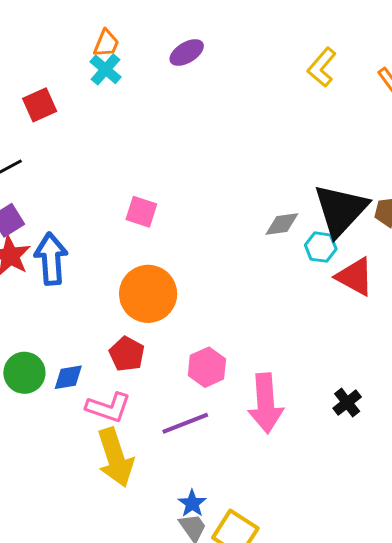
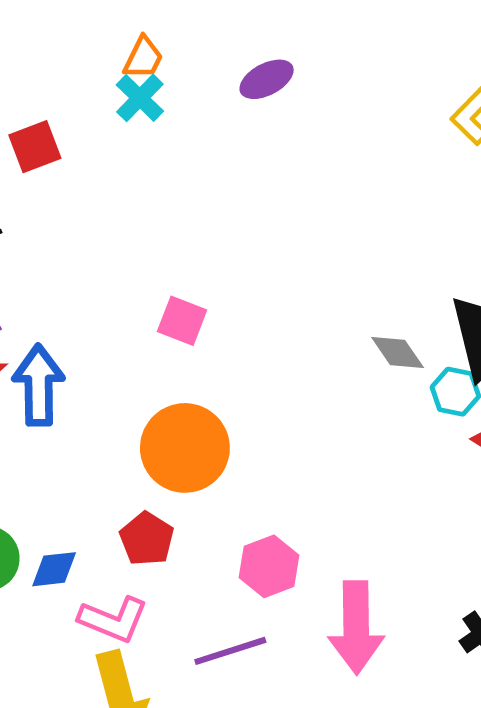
gray diamond: (282, 224) -> (398, 353), turned 60

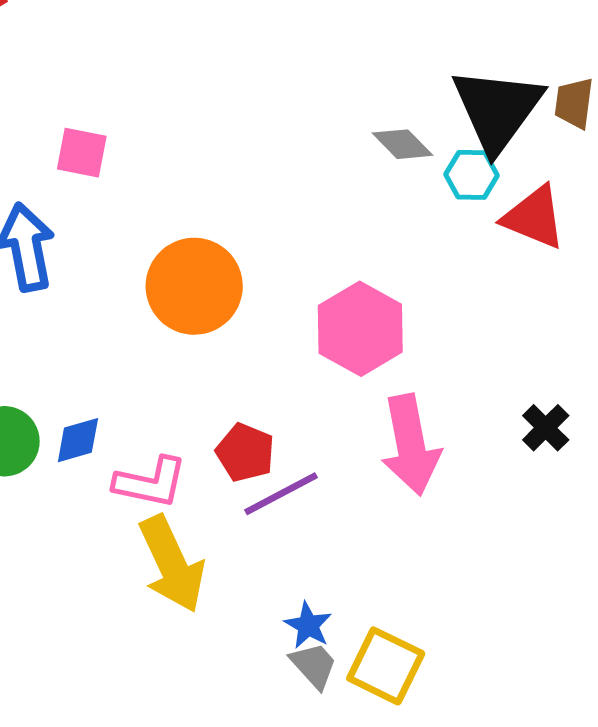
pink square: (182, 321) -> (82, 153), moved
red pentagon: (147, 539) -> (245, 453), moved
pink hexagon: (269, 566) -> (360, 329), moved, size x1.4

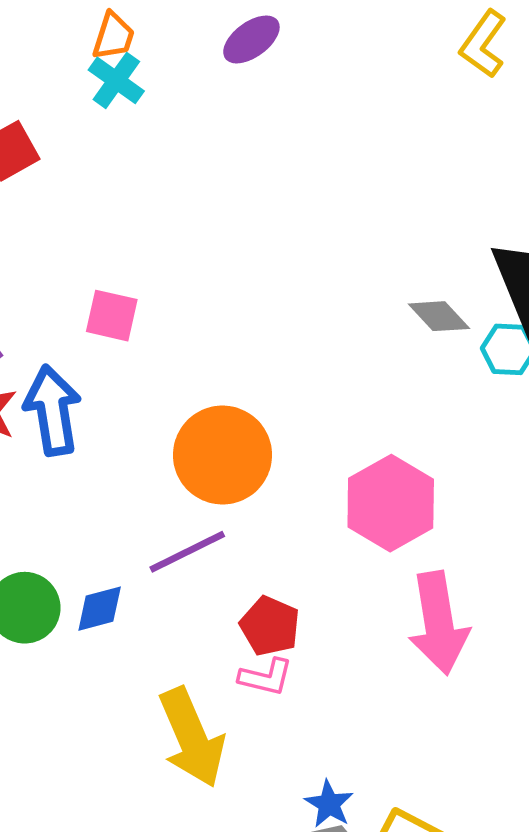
pink L-shape: (150, 482) -> (266, 677), moved, size x0.7
purple line: (281, 494) -> (187, 552), moved

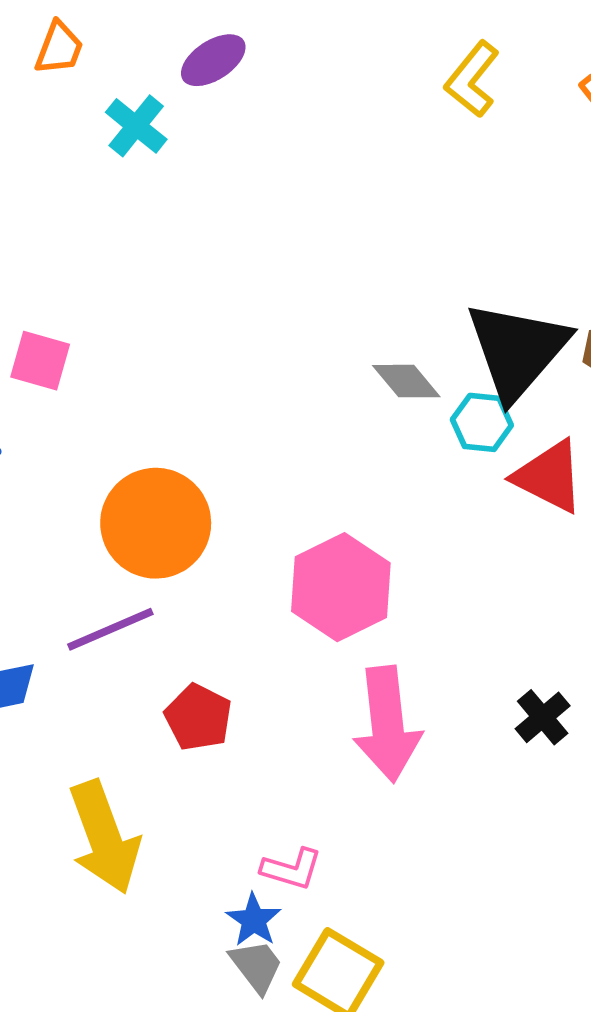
cyan cross: (116, 80) -> (136, 126), moved
pink L-shape: (266, 677) -> (292, 869), moved

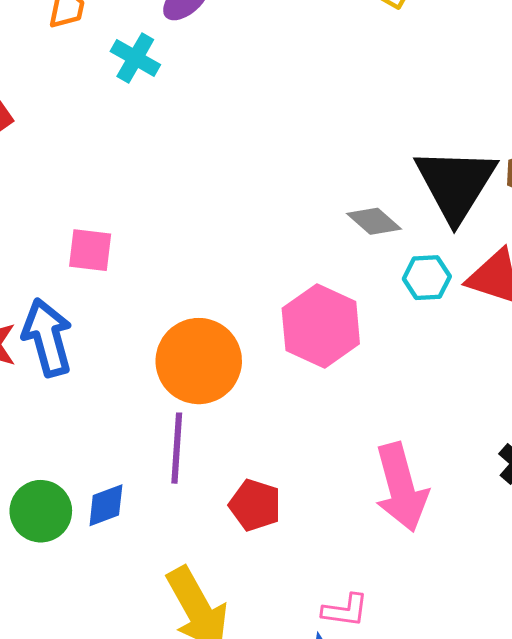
cyan hexagon: (482, 422) -> (427, 278), moved
pink hexagon: (341, 587) -> (321, 326), moved
purple line: (110, 629) -> (177, 448), turned -54

